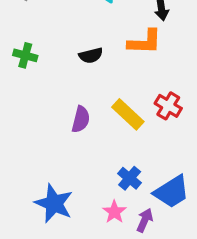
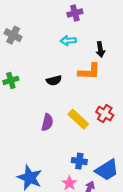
green cross: (25, 55) -> (11, 80), turned -32
blue cross: (130, 178) -> (79, 161), turned -32

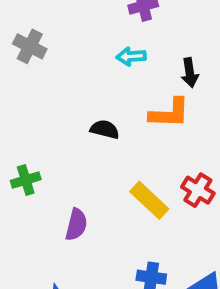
green cross: (11, 80) -> (26, 180), moved
black semicircle: (54, 80) -> (105, 129), turned -152
purple semicircle: (47, 122) -> (76, 225), moved

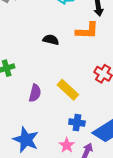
yellow rectangle: (149, 200) -> (68, 90), moved

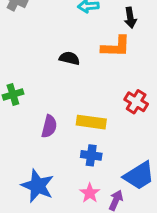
yellow rectangle: (68, 90) -> (91, 122), turned -35
blue cross: (77, 123) -> (91, 155), moved

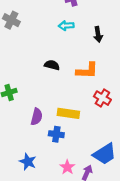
orange L-shape: (116, 47) -> (87, 71), moved
blue cross: (91, 155) -> (56, 134), moved
blue star: (38, 186) -> (28, 162), size x0.7

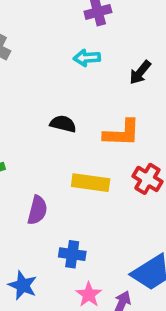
black arrow: (98, 34) -> (140, 72), turned 48
yellow rectangle: (68, 113) -> (91, 183), moved
blue cross: (56, 134) -> (72, 254), moved

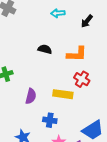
red cross: (147, 179) -> (82, 79), moved
yellow rectangle: (91, 183) -> (63, 94), moved

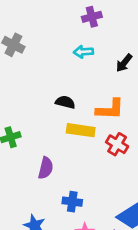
yellow rectangle: (63, 94) -> (81, 130), moved

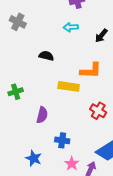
black semicircle: (65, 102) -> (46, 56), moved
red cross: (117, 144) -> (98, 111), moved

